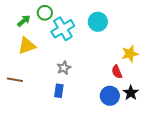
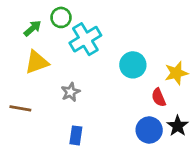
cyan circle: (98, 22) -> (133, 65), moved
gray star: (64, 68) -> (70, 92), moved
blue rectangle: (59, 91) -> (76, 135), moved

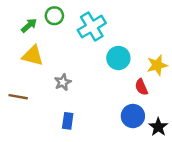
cyan cross: (85, 39) -> (92, 27), moved
yellow triangle: (37, 62) -> (33, 56), turned 35
black star: (178, 126) -> (158, 127), moved

